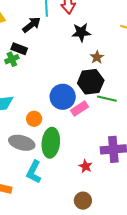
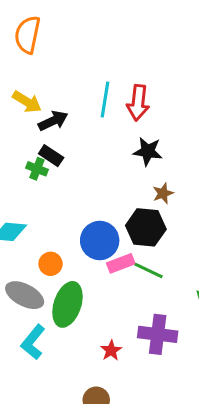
black arrow: (32, 25) -> (53, 121), moved
green cross: (12, 59) -> (37, 169), turned 32
green line: (107, 99) -> (149, 271), moved

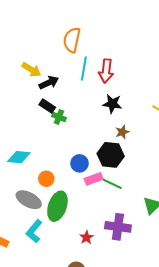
orange semicircle: (28, 35) -> (72, 40), moved
green cross: (37, 169) -> (59, 117), moved
blue circle: (100, 240) -> (79, 163), size x0.7

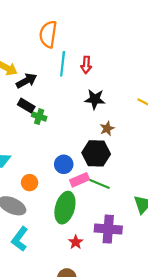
red arrow: (106, 71) -> (86, 65), size x0.7
green ellipse: (57, 206) -> (65, 208), moved

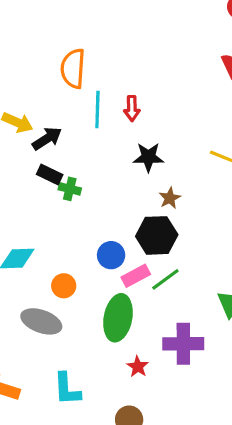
green line: (100, 184) -> (165, 279), turned -54
cyan L-shape: (20, 239) -> (67, 389), moved, turned -35

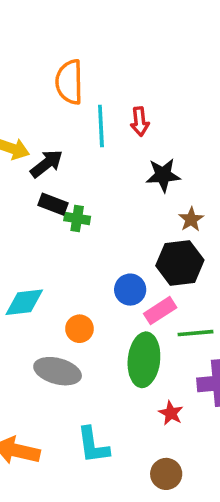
green line: (165, 279) -> (195, 333), moved, turned 36

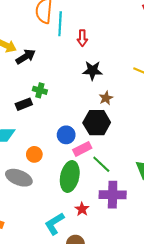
cyan line: (101, 126) -> (60, 24), moved
black rectangle: (53, 204) -> (24, 104), moved, turned -49
green line: (195, 333) -> (101, 164), turned 42
cyan L-shape: (93, 445) -> (54, 224), moved, turned 60

